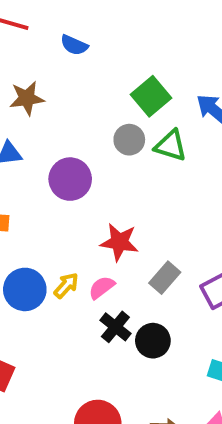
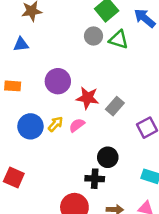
purple circle: (70, 179) -> (58, 81), moved
gray rectangle: (165, 278) -> (115, 106), moved
black cross: (115, 327) -> (95, 179), moved, turned -36

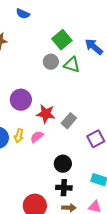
yellow arrow: (55, 124) -> (19, 136), turned 152
black cross: (95, 179) -> (64, 188), moved

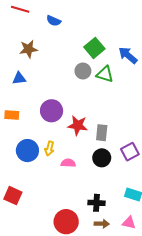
gray rectangle: (69, 121) -> (102, 133), turned -35
pink semicircle: (37, 137) -> (68, 163), moved, turned 40
black circle: (63, 164) -> (102, 158), moved

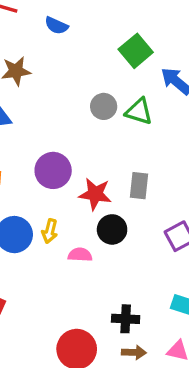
green square: (94, 48) -> (136, 51), moved
gray rectangle: (102, 133) -> (139, 186), moved
black circle: (102, 158) -> (112, 229), moved

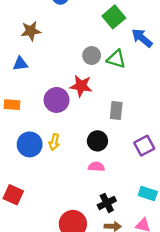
red star: (95, 194) -> (81, 86), moved
pink semicircle: (80, 255) -> (96, 167), moved
black cross: (126, 319) -> (107, 203), turned -30

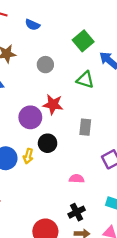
gray circle: (92, 55) -> (45, 65), moved
black circle: (97, 141) -> (48, 143), moved
pink semicircle: (96, 167) -> (77, 179), moved

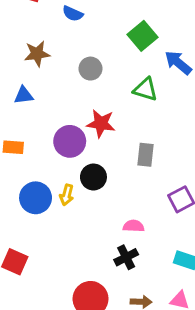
black cross: (77, 212) -> (126, 257), moved

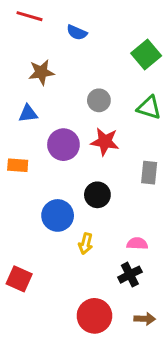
gray circle: (91, 69) -> (99, 100), moved
purple circle: (70, 141) -> (63, 145), moved
yellow arrow: (67, 195) -> (86, 244), moved
blue circle: (36, 198) -> (58, 215), moved

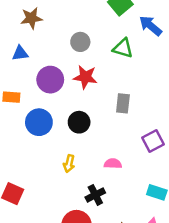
blue circle: (58, 215) -> (39, 122), moved
black cross: (130, 275) -> (95, 195), moved

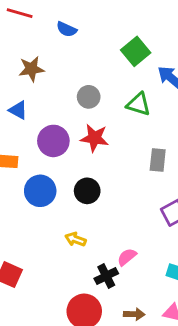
blue triangle: (20, 53) -> (18, 110), turned 36
gray rectangle: (123, 103) -> (158, 160), moved
yellow arrow: (69, 164) -> (75, 239), turned 96
pink semicircle: (113, 164) -> (127, 257), moved, turned -42

